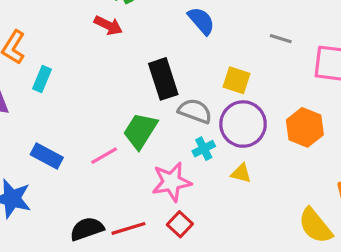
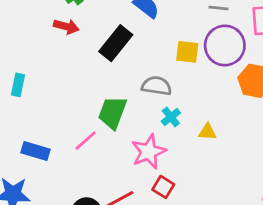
black rectangle: (163, 79) -> (116, 43), moved, turned 68
purple circle: (243, 124) -> (225, 46), moved

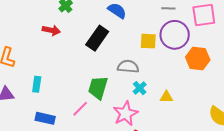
red arrow: (66, 27) -> (51, 30), moved
cyan rectangle: (18, 85) -> (37, 84), moved

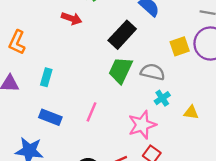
yellow square: (148, 41) -> (180, 46), turned -30
green trapezoid: (98, 88) -> (121, 70), moved
pink line: (80, 109) -> (92, 112), turned -30

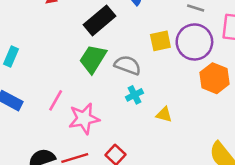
pink star: (142, 125) -> (84, 119), moved

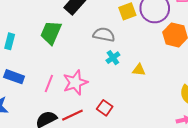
green trapezoid: (93, 59) -> (51, 33), moved
pink line: (56, 100) -> (49, 83), moved

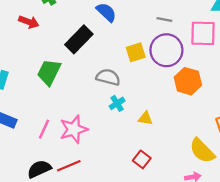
red square: (105, 108) -> (142, 159), moved

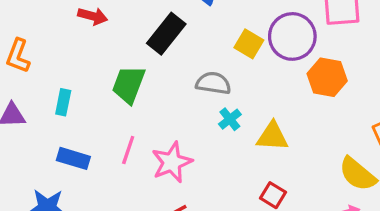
yellow square: (136, 52) -> (249, 44), turned -36
yellow triangle: (145, 118) -> (272, 136), size x1.5
pink line: (44, 129) -> (128, 150), moved

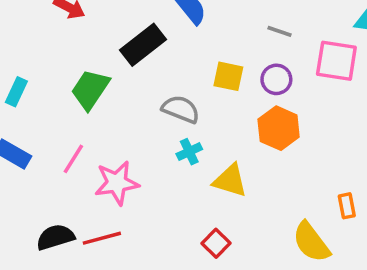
purple circle: (292, 36) -> (276, 79), size x0.6
yellow square: (249, 44) -> (228, 76), turned -32
orange hexagon: (327, 77) -> (279, 128), moved

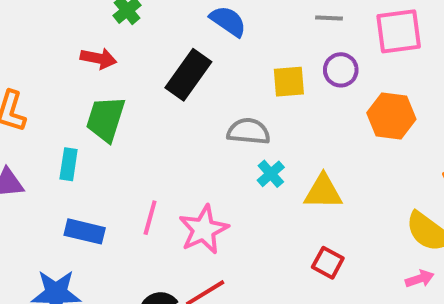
green trapezoid: (90, 89) -> (106, 119), moved
orange hexagon: (279, 128) -> (391, 116), moved

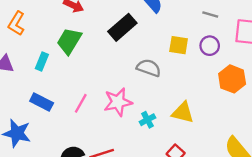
cyan cross: (271, 174) -> (147, 120), moved
pink star: (204, 230) -> (118, 102), moved

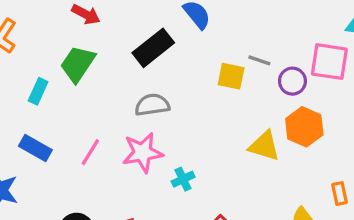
gray line: (210, 15) -> (259, 60), moved
purple circle: (210, 46) -> (292, 81), moved
gray semicircle: (149, 68) -> (152, 105), moved, turned -30
yellow triangle: (183, 113) -> (264, 146), moved

